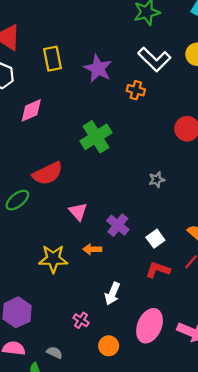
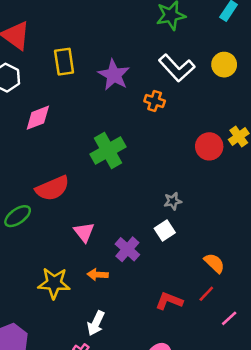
white square: (155, 239) -> (165, 230), moved
white arrow: (112, 294) -> (96, 323), moved

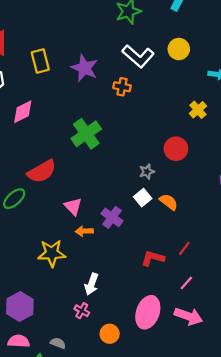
red circle: (209, 146) -> (176, 149), moved
orange semicircle: (214, 263) -> (169, 202), moved
orange arrow: (98, 275) -> (84, 231), moved
pink line: (229, 318) -> (186, 283), moved

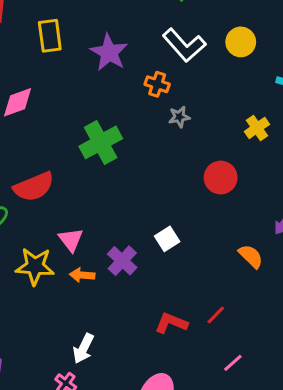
gray star: (147, 172) -> (179, 117), moved
orange semicircle: (169, 202) -> (251, 256), moved
yellow star: (52, 253) -> (35, 266), moved
pink line: (186, 283) -> (233, 363), moved

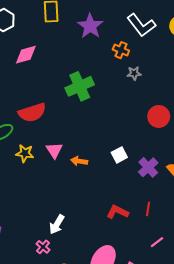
purple cross: (122, 261) -> (148, 167), moved
yellow star: (35, 266) -> (25, 153), moved, size x0.7
orange arrow: (82, 275) -> (79, 161), moved
red line: (216, 315) -> (148, 209), turned -40

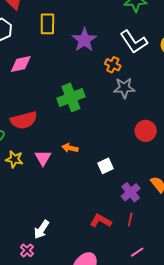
gray star: (134, 73) -> (124, 88), size x1.5
orange arrow: (79, 161) -> (70, 148), moved
purple cross: (148, 167) -> (131, 192), moved

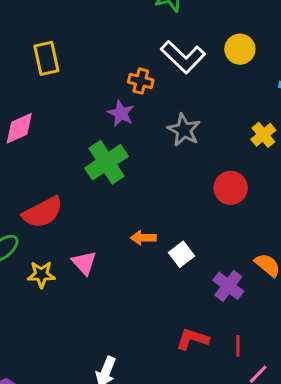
purple star: (84, 40) -> (121, 113), moved, size x0.7
orange cross: (113, 65) -> (141, 81), moved
gray star: (124, 88) -> (184, 130), turned -30
orange arrow: (70, 148) -> (143, 238), moved
red line: (130, 220) -> (238, 346), moved

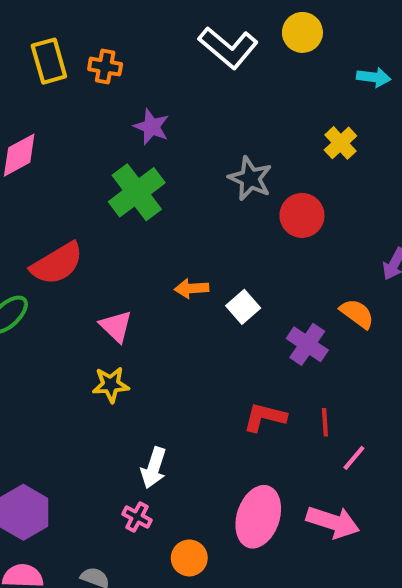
orange cross: (141, 81) -> (105, 67), moved
gray star: (184, 130) -> (250, 179), moved
yellow star: (41, 275) -> (111, 385), moved

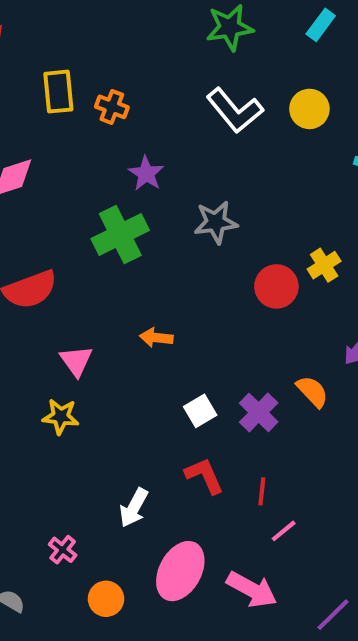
yellow cross: (340, 143) -> (324, 265), moved
gray star: (250, 179) -> (216, 222), moved, turned 30
white square: (243, 307) -> (200, 411), moved
red L-shape: (265, 417) -> (204, 476), turned 42
white arrow: (154, 468) -> (134, 508), moved

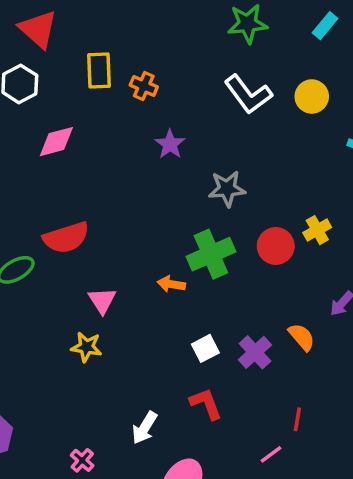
green cross: (120, 235) -> (211, 254), moved
red line: (262, 491) -> (297, 419), moved

